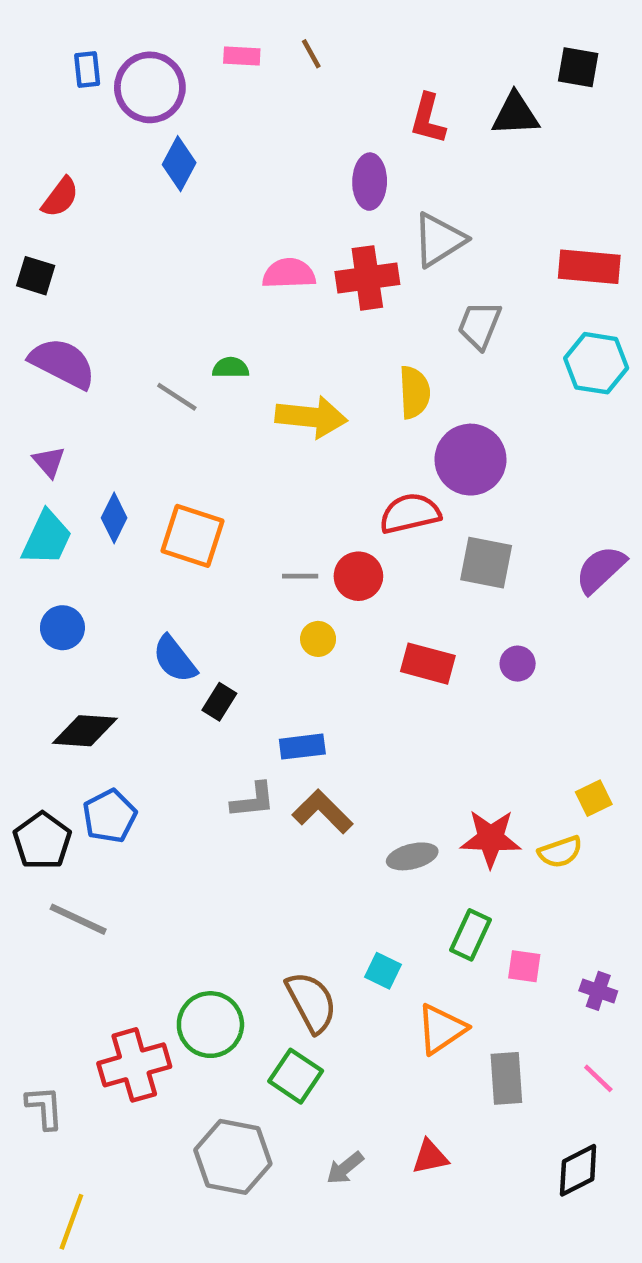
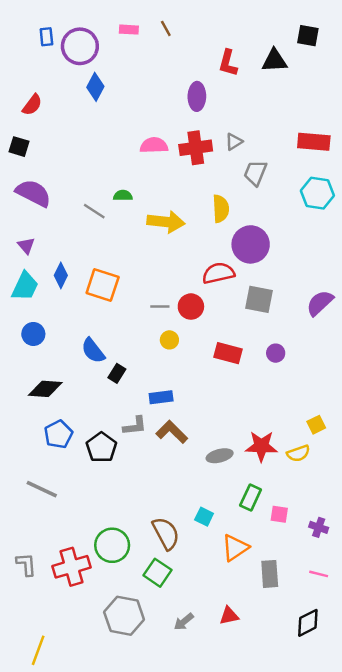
gray triangle: (439, 240) -> (234, 142), moved, size x0.6
black pentagon: (42, 841) -> (101, 447), moved
pink line: (598, 1078) -> (319, 574), turned -30
gray L-shape: (45, 1107) -> (26, 564), moved

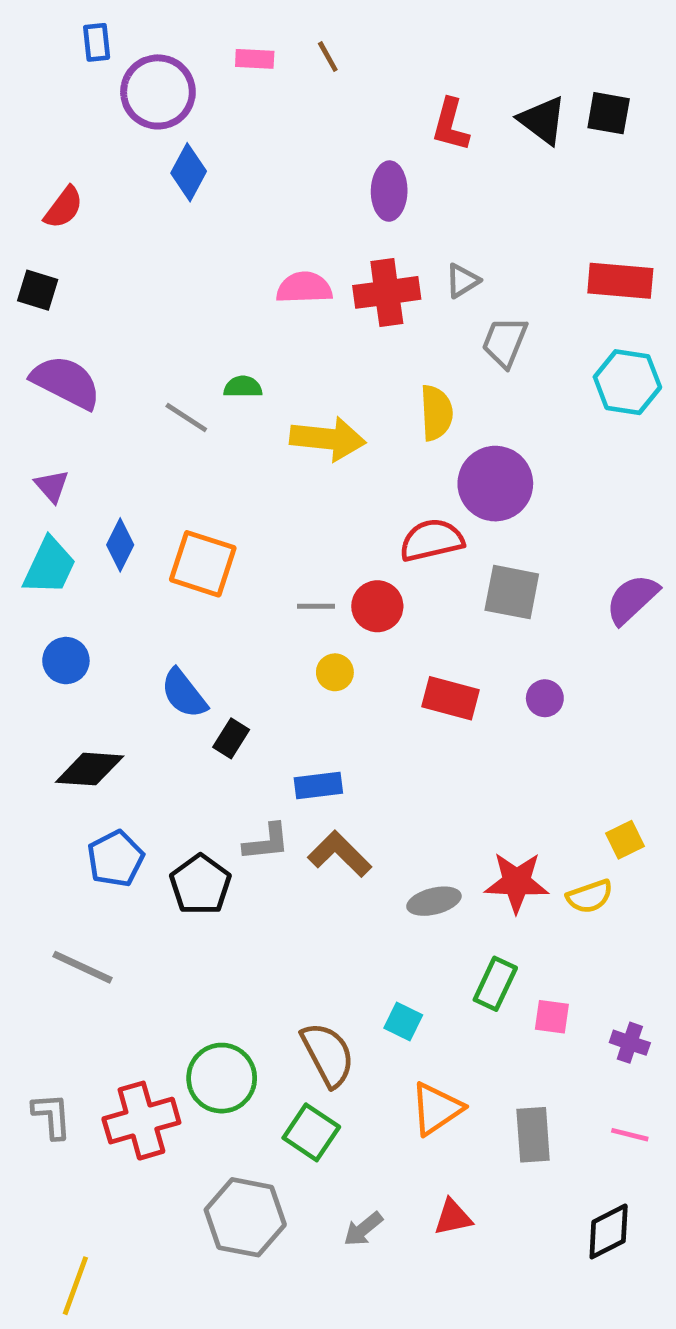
black square: (308, 36) -> (609, 113), moved
blue rectangle: (46, 37) -> (97, 42), moved
black triangle: (274, 61) -> (542, 120), turned 40
orange triangle: (235, 548) -> (436, 1109), moved

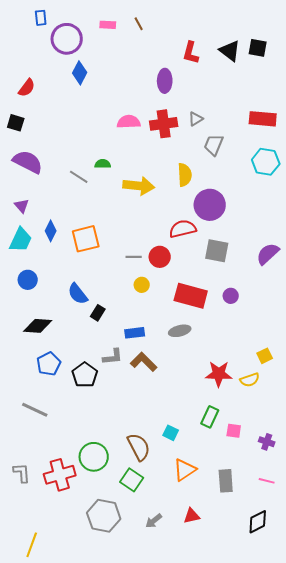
orange square: (203, 564) -> (86, 239), turned -32
red rectangle: (450, 698) -> (191, 296), size x1.4
gray ellipse: (434, 901) -> (180, 331), moved

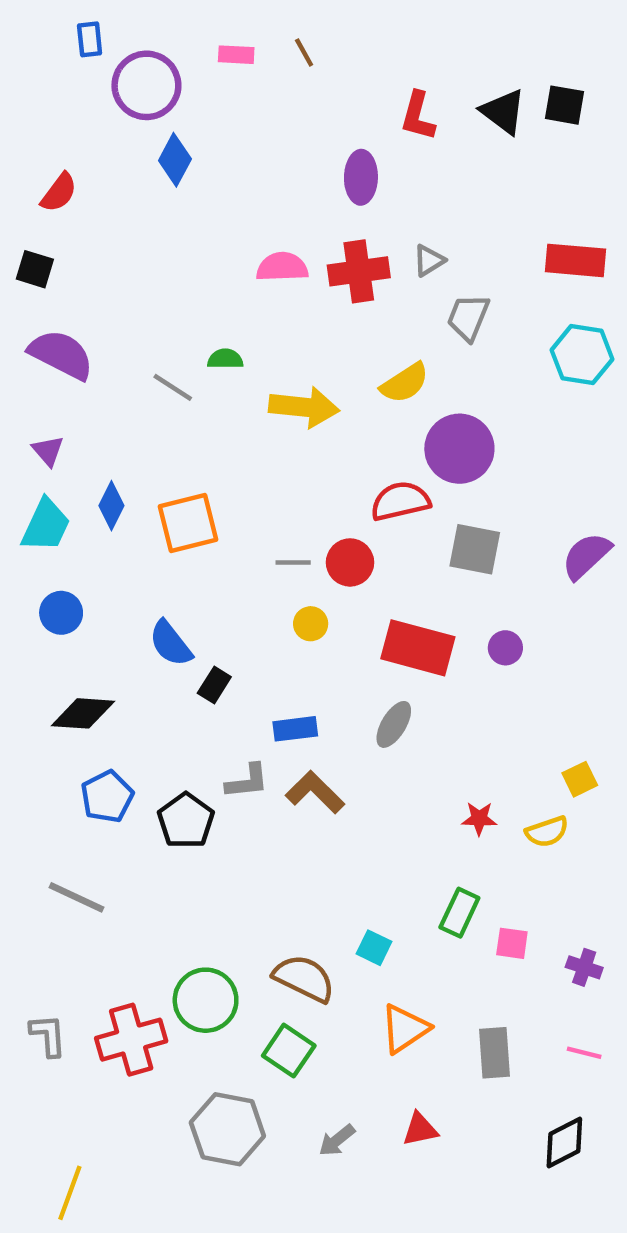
yellow semicircle: (185, 175) -> (405, 383), turned 60
gray ellipse: (180, 331) -> (394, 724), turned -45
red star: (219, 374) -> (479, 819), size x0.6
brown semicircle: (139, 447) -> (304, 978), turned -36

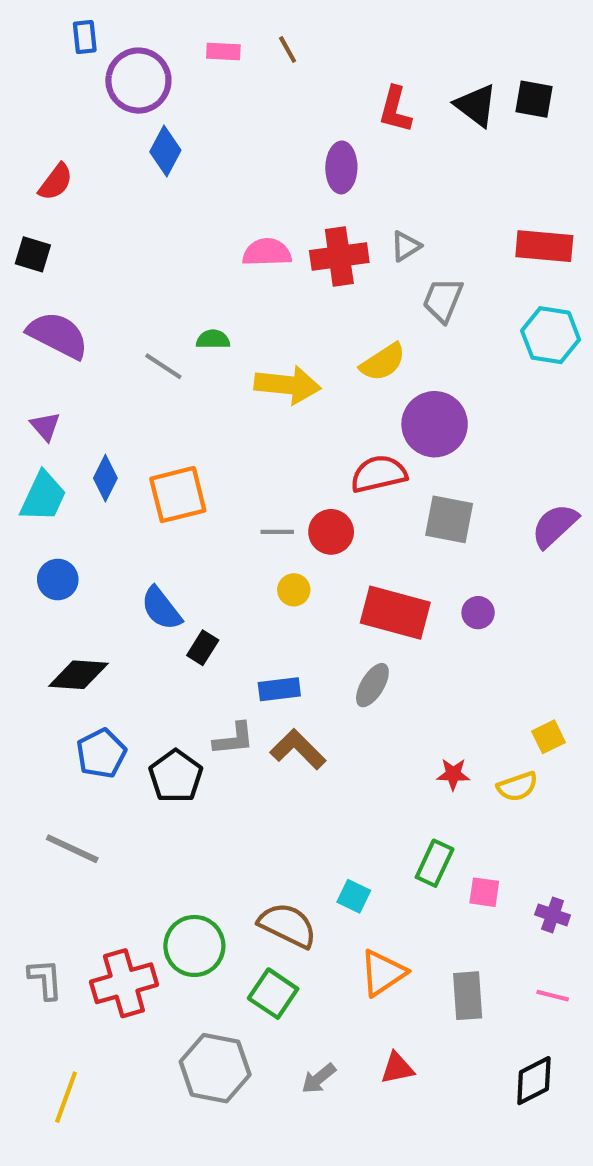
yellow line: (70, 1193) -> (66, 1097), moved

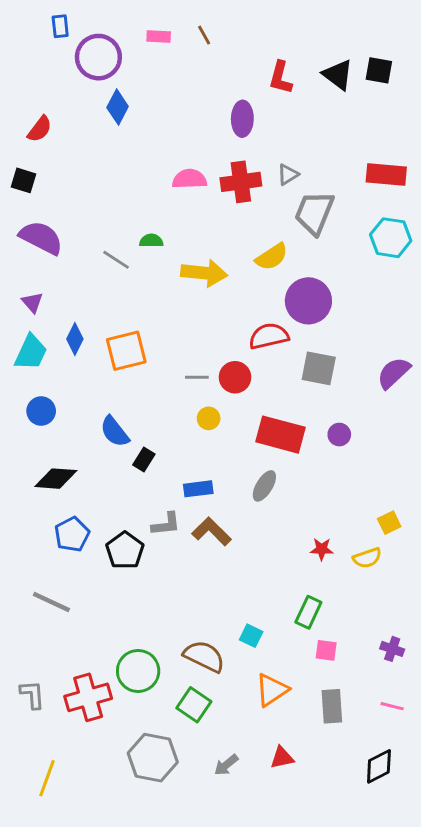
gray trapezoid: (443, 300) -> (314, 213), size x1.4
pink square: (484, 892) -> (326, 650), moved

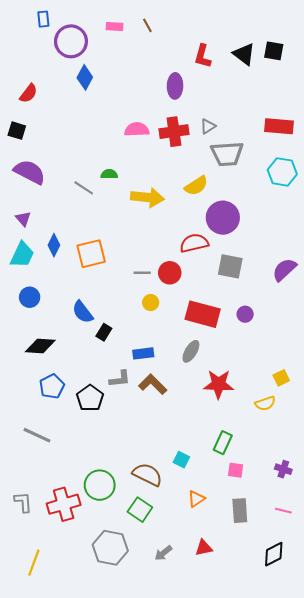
gray trapezoid: (314, 213) -> (227, 154), turned -116
red star: (322, 549) -> (219, 384), moved, size x1.8
orange triangle: (272, 690) -> (196, 499), size x0.7

